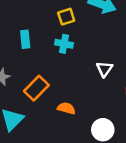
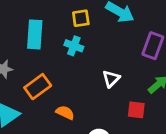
cyan rectangle: (25, 39) -> (35, 34), size x1.5

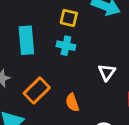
yellow square: (81, 18) -> (69, 18), turned 30
orange semicircle: (65, 113) -> (72, 103), moved, turned -126

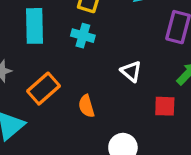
white triangle: (107, 72) -> (131, 71), turned -30

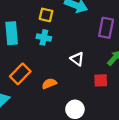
orange semicircle: (86, 106) -> (49, 84), turned 88

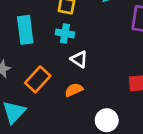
white triangle: (77, 59) -> (79, 59), moved

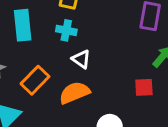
orange semicircle: (74, 90) -> (74, 93), size x1.5

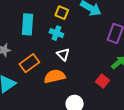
red square: (144, 87) -> (102, 81), turned 32

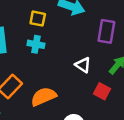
white triangle: (63, 54) -> (83, 65), moved

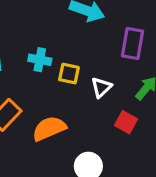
yellow square: (38, 19) -> (69, 74), moved
white triangle: (83, 65) -> (101, 87), turned 42

